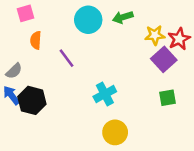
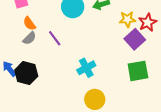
orange semicircle: (36, 40) -> (29, 23), turned -40
gray semicircle: (14, 71) -> (29, 38), moved
green square: (168, 98) -> (138, 71), size x1.5

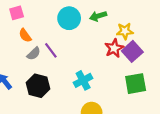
red star: (147, 22) -> (114, 48), moved
gray semicircle: (29, 38) -> (34, 54), moved
black hexagon: (26, 73) -> (38, 86), moved

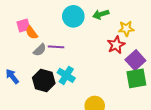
pink square: (17, 13) -> (23, 26), moved
purple line: (51, 50) -> (56, 47), turned -49
purple square: (132, 51) -> (135, 60), moved
cyan cross: (83, 80) -> (66, 75), moved, turned -30

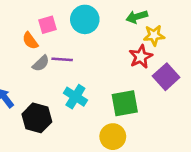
green arrow: (101, 14) -> (137, 17), moved
pink square: (23, 26) -> (48, 25), moved
green square: (136, 78) -> (125, 103), moved
black hexagon: (44, 80) -> (37, 118), moved

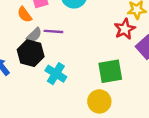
cyan cross: (75, 97) -> (56, 74), moved
black hexagon: (37, 118) -> (31, 53), moved

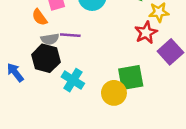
gray semicircle: (34, 35) -> (50, 39), turned 35
yellow circle: (99, 101) -> (114, 93), moved

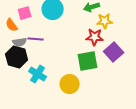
red star: (146, 33) -> (95, 37), turned 30
green square: (131, 78) -> (88, 61), moved

